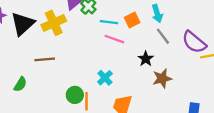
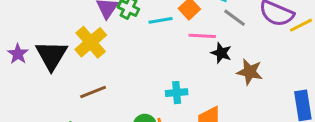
pink line: (114, 39) -> (202, 36), moved
cyan cross: (105, 78) -> (177, 93), turned -35
brown star: (162, 78) -> (250, 72), turned -30

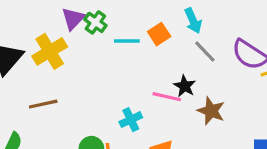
pink line: (202, 36) -> (167, 97), moved
cyan cross: (177, 93) -> (131, 120), turned -30

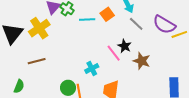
pink line: (167, 97) -> (114, 53), turned 42

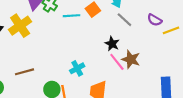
purple semicircle: (164, 25) -> (155, 20), size x0.6
pink line: (114, 53) -> (117, 62), moved
brown line: (37, 61) -> (24, 72), moved

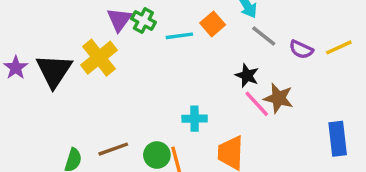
purple semicircle: (155, 20) -> (301, 49), moved
cyan cross: (77, 68) -> (195, 119), turned 32
brown line: (24, 72) -> (113, 149), moved

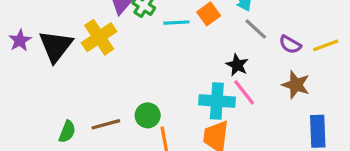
brown star: (279, 98) -> (296, 85), moved
cyan cross: (195, 119) -> (217, 101), moved, size x1.5
green circle: (157, 155) -> (148, 115), moved

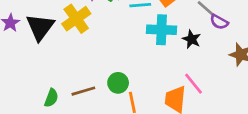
purple semicircle: (290, 44) -> (219, 22), moved
pink line: (244, 92) -> (194, 84), moved
cyan cross: (217, 101) -> (162, 30), moved

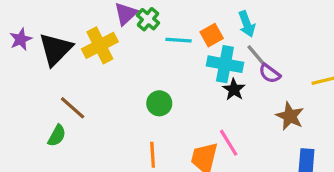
cyan cross: (162, 30) -> (225, 64), moved
green circle: (118, 83) -> (159, 103), moved
brown line: (83, 91) -> (73, 108), moved, turned 50

